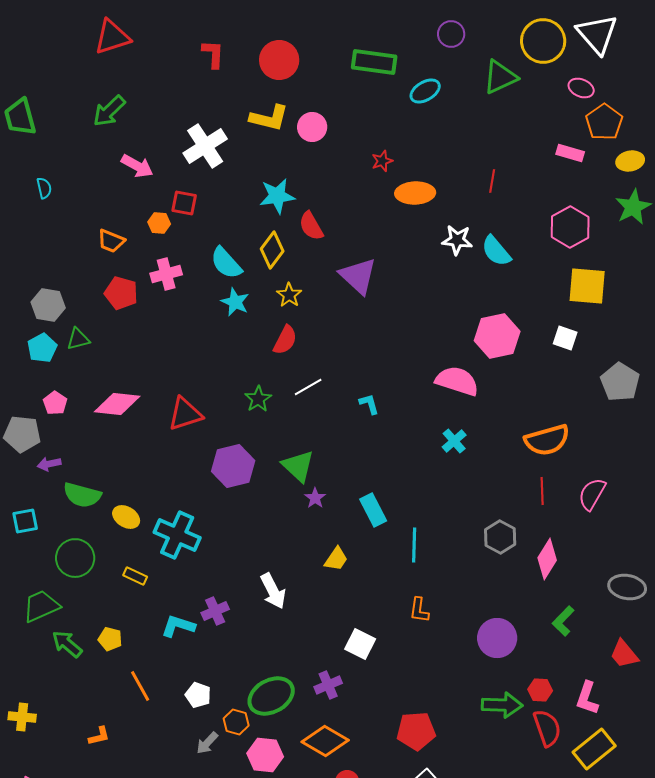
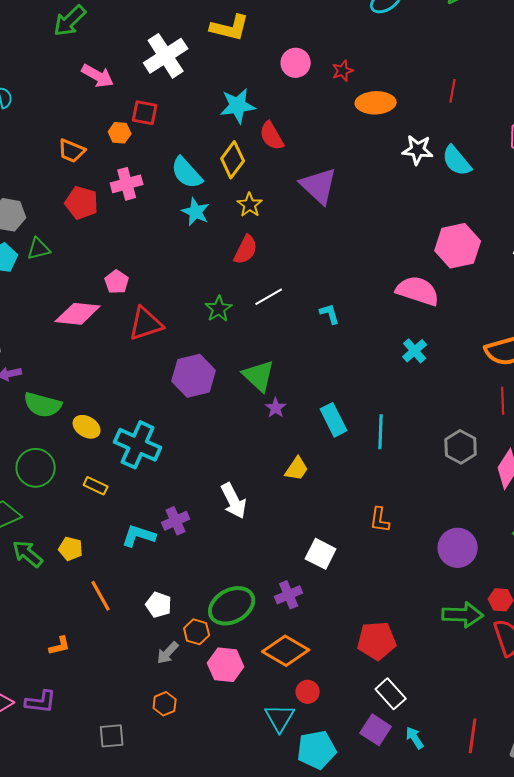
pink circle: (312, 127) -> (296, 63), moved
pink pentagon: (55, 403) -> (117, 282), moved
cyan line: (414, 545) -> (381, 432), moved

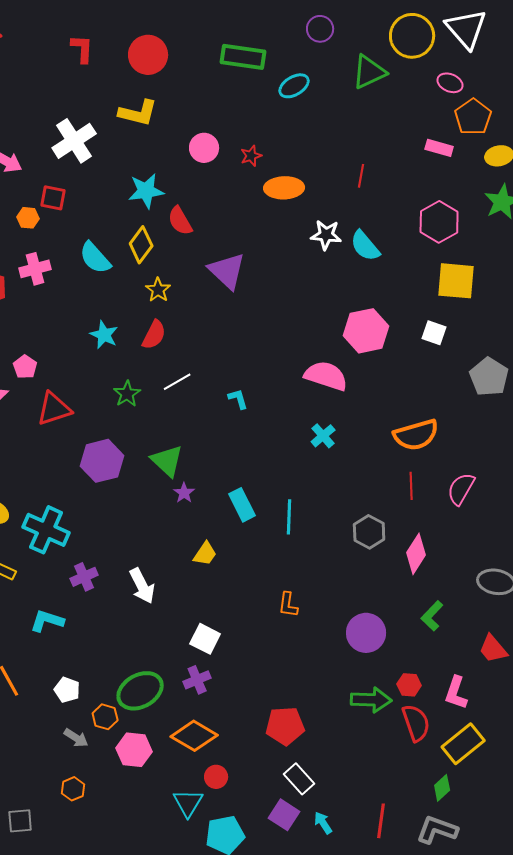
cyan star: (196, 212) -> (104, 335), moved
purple cross: (176, 521) -> (84, 577), moved
white square: (321, 554) -> (205, 639), moved
gray arrow: (168, 653) -> (76, 738), turned -100

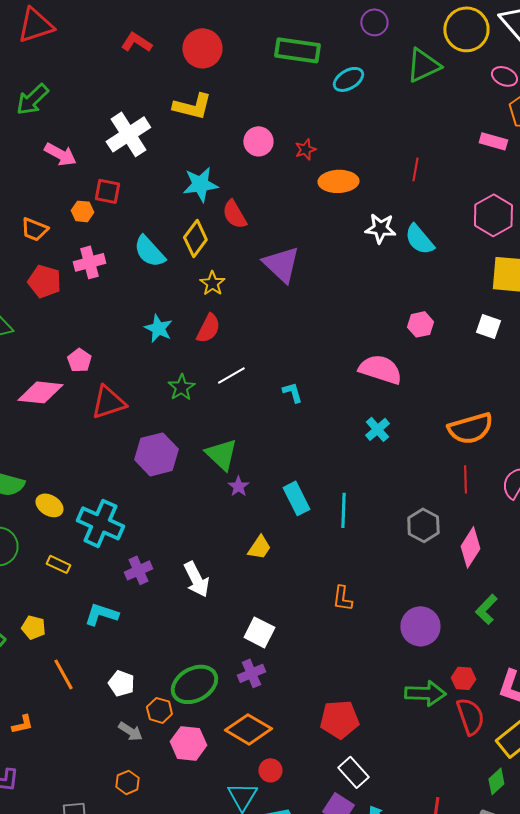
red L-shape: (82, 49) -> (136, 42), turned -60
pink hexagon: (366, 331) -> (420, 324), size x0.6

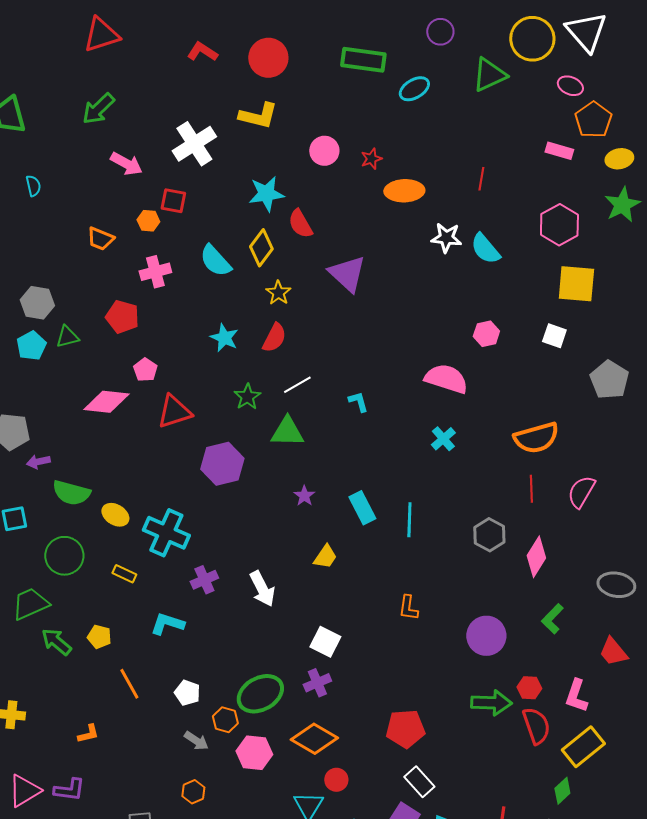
red pentagon: (44, 281) -> (122, 317), moved
green triangle: (221, 454) -> (287, 432), moved, turned -42

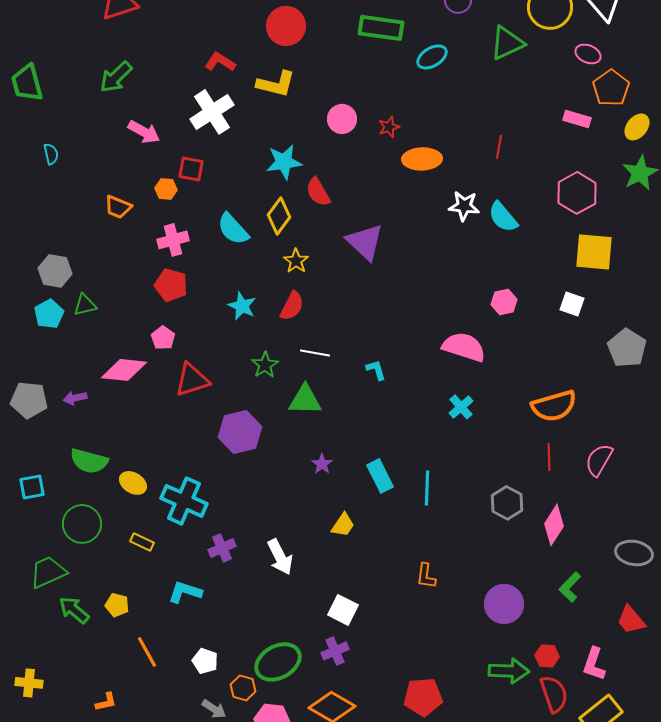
red L-shape: (202, 52) -> (220, 62), moved
yellow ellipse: (619, 159) -> (637, 127), turned -40
red pentagon: (122, 317) -> (171, 285), moved
white line: (297, 385) -> (315, 353), turned 40
purple arrow: (38, 462) -> (75, 398), moved

